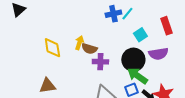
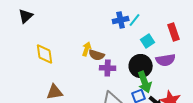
yellow diamond: (52, 48) -> (45, 54), moved
green arrow: (137, 76) -> (145, 82), turned -145

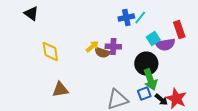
black triangle: (26, 16) -> (31, 14), turned -42
yellow arrow: (87, 49) -> (92, 46), turned 32
purple semicircle: (166, 60) -> (165, 44), moved
purple cross: (108, 68) -> (113, 46), moved

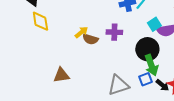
yellow arrow: (92, 46) -> (81, 32), moved
yellow diamond: (50, 52) -> (40, 21), moved
brown semicircle: (102, 52) -> (90, 39), moved

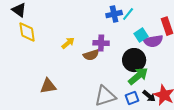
brown semicircle: (90, 39) -> (91, 55), moved, turned -35
green arrow: (151, 65) -> (138, 76), turned -110
blue square: (145, 79) -> (132, 98), moved

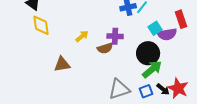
brown triangle: (48, 86) -> (62, 64), moved

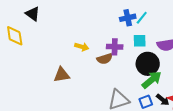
yellow diamond: (41, 25) -> (15, 36), moved
cyan square: (155, 28) -> (140, 41), moved, turned 32
yellow arrow: (82, 36) -> (82, 47), turned 56

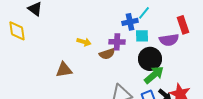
blue cross: (128, 18) -> (130, 22), moved

